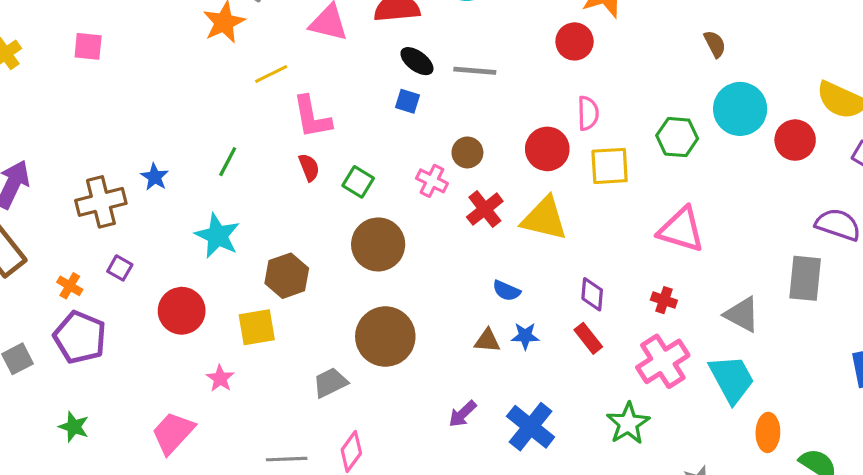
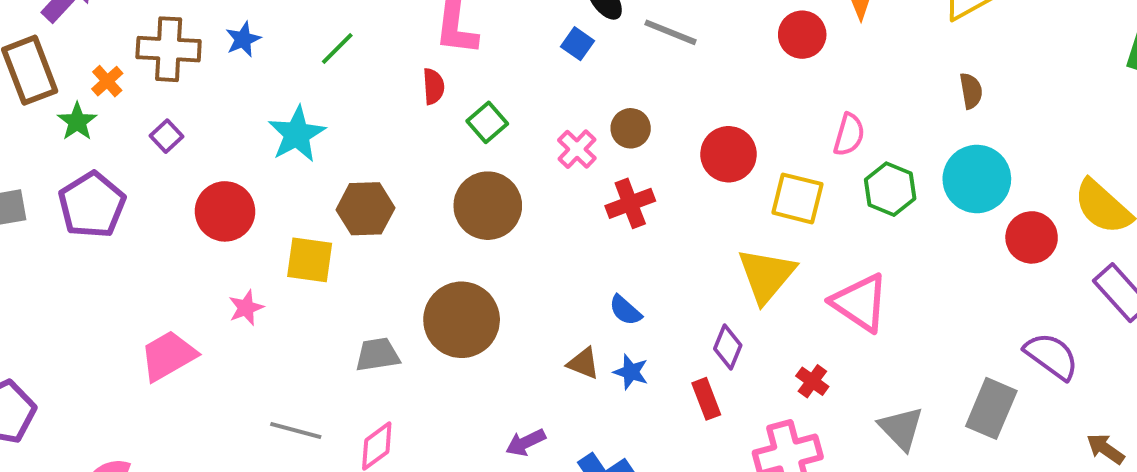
pink semicircle: (588, 113) -> (849, 135), moved
yellow triangle: (544, 219) -> (766, 275), moved, turned 39
orange cross: (70, 286) -> (107, 81), moved
green star: (74, 427) -> (77, 122), moved

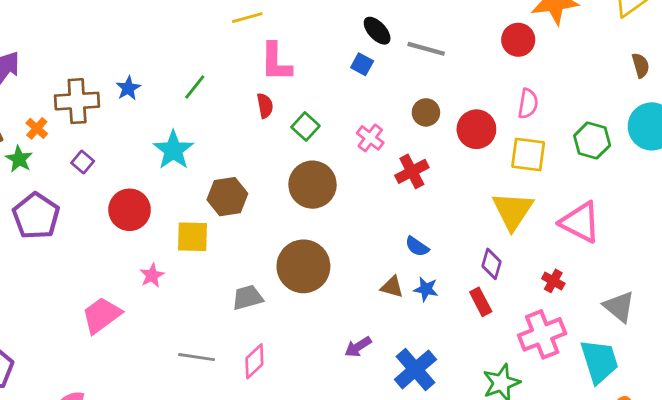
brown circle: (631, 128) -> (426, 112), moved
pink semicircle: (849, 135) -> (528, 104), moved

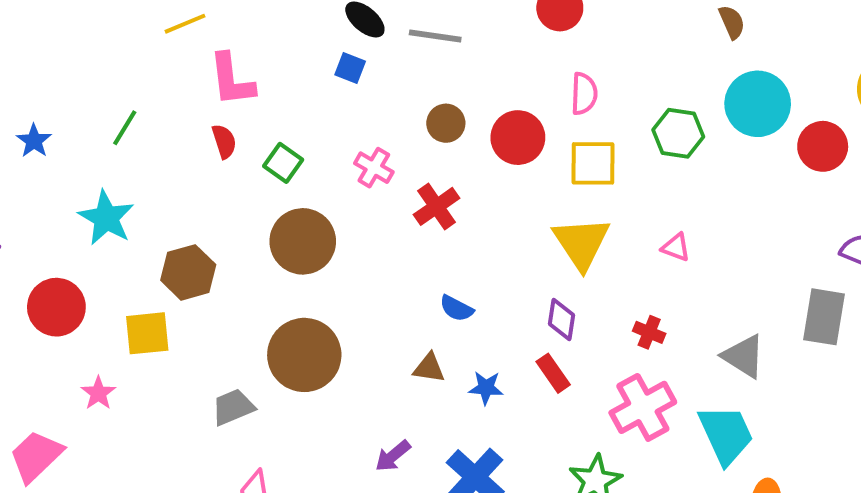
pink triangle: (580, 222) -> (676, 247), size x0.5
blue star: (426, 289) -> (486, 388), moved

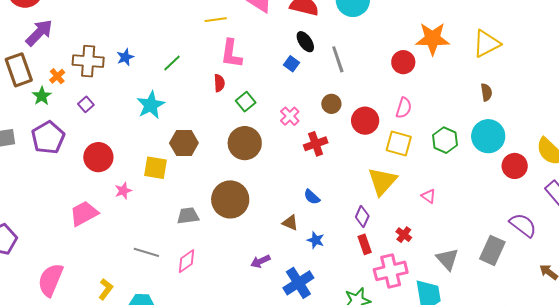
gray line: (435, 36) -> (338, 59), turned 48
red circle: (56, 307) -> (98, 157), moved
red rectangle: (553, 373) -> (365, 244), moved

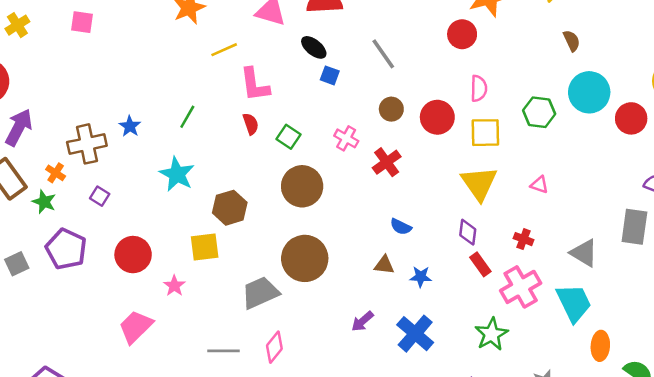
black ellipse: (305, 42) -> (314, 47), moved
gray trapezoid: (188, 216) -> (260, 293), size x1.4

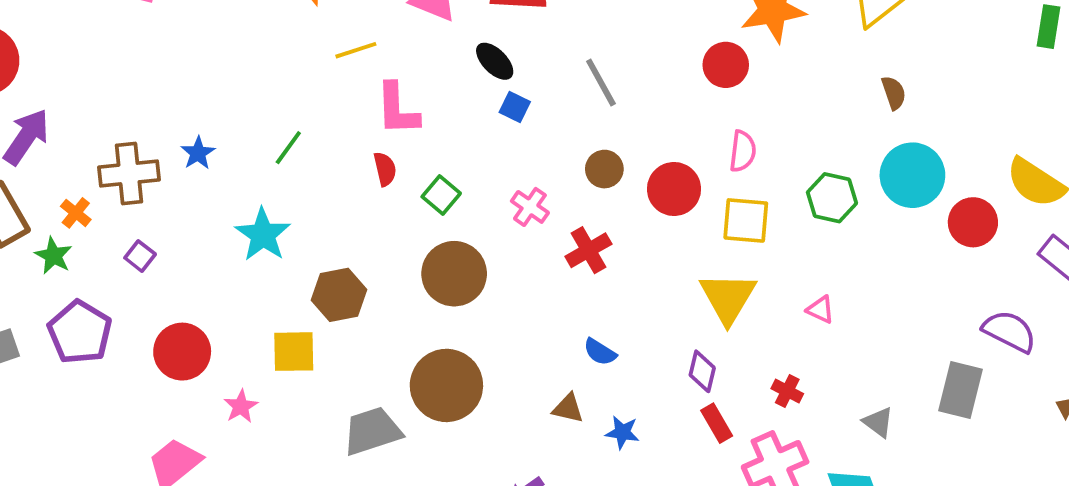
gray triangle: (584, 253) -> (878, 422), size x0.7

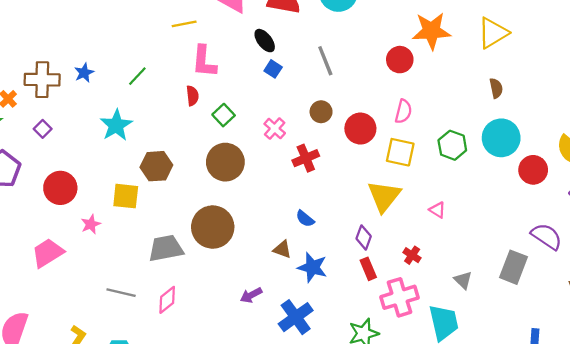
blue star: (622, 432) -> (312, 267), size x1.5

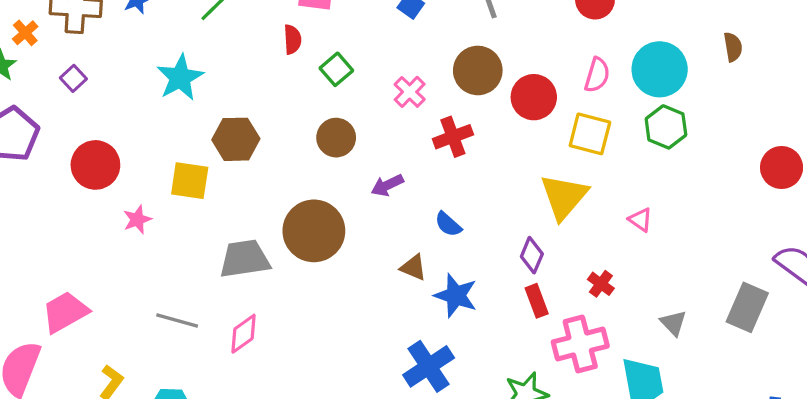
brown circle: (321, 112) -> (478, 70), size x1.5
cyan circle: (501, 138) -> (660, 69), moved
brown circle: (225, 162) -> (336, 138), size x0.7
pink trapezoid: (48, 253) -> (65, 312), moved
purple arrow: (251, 295) -> (387, 185), moved

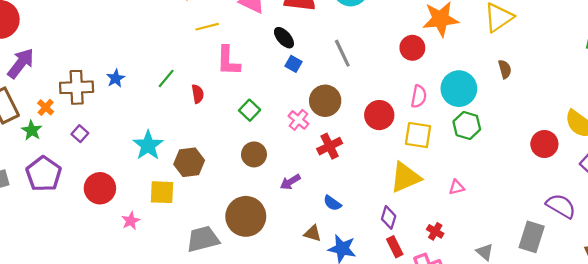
red semicircle: (292, 39) -> (198, 94), moved
brown circle: (478, 70) -> (325, 101), moved
cyan star: (180, 78) -> (148, 145), moved
yellow triangle: (564, 197) -> (405, 177), turned 32
pink triangle: (640, 220) -> (457, 187), turned -42

